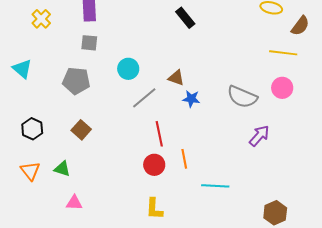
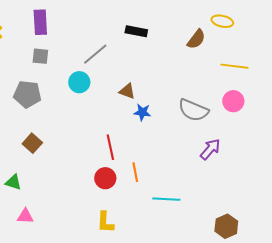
black rectangle: (185, 18) -> (136, 31), turned -40
brown semicircle: (300, 26) -> (196, 39), moved
gray line: (144, 98) -> (95, 54), moved

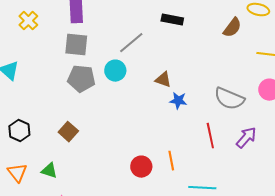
gray square: (40, 56) -> (76, 45), size x1.4
gray pentagon: (27, 94) -> (81, 79), moved
red line: (110, 147) -> (210, 136), moved

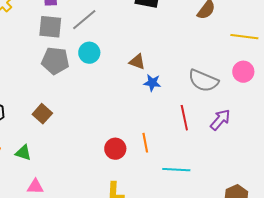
gray line: (131, 43) -> (84, 20), moved

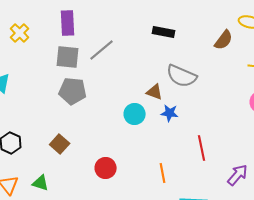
cyan circle: (89, 53) -> (135, 114), moved
gray semicircle: (203, 81) -> (182, 76), moved
purple arrow: (220, 120) -> (238, 175), moved
red circle: (115, 149) -> (106, 168), moved

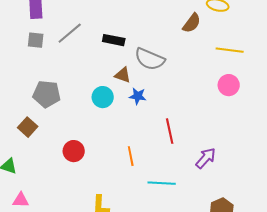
black rectangle: (164, 32) -> (114, 40), moved
gray square: (68, 57) -> (36, 40), size x0.7
gray pentagon: (73, 91) -> (47, 94), moved

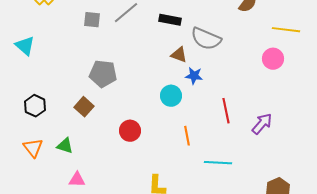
pink circle: (229, 85) -> (273, 59), moved
cyan circle: (103, 97) -> (171, 96), moved
purple arrow: (206, 158) -> (262, 124), moved

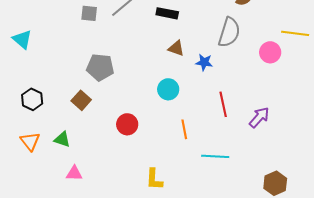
yellow line: (286, 30) -> (295, 33), moved
gray semicircle: (206, 39) -> (229, 32), moved, turned -96
blue star: (194, 76) -> (204, 62), moved

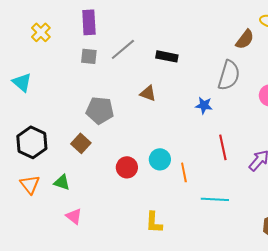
brown triangle: (176, 48) -> (148, 93), moved
cyan circle: (168, 89) -> (160, 159), moved
black hexagon: (32, 99) -> (32, 142), size x1.4
pink triangle: (74, 173) -> (74, 216), turned 36

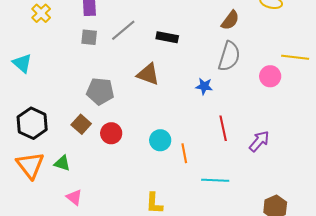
brown semicircle: (245, 39) -> (230, 20), moved
brown triangle: (148, 93) -> (148, 74), size x1.4
red circle: (127, 167) -> (111, 133), moved
orange triangle: (30, 184) -> (30, 165), size x1.4

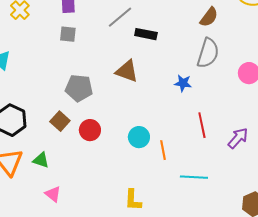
gray line: (123, 30) -> (120, 17), moved

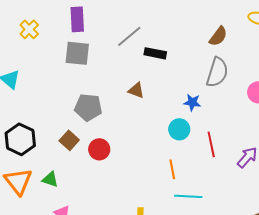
gray square: (68, 34) -> (77, 53), size x1.5
brown triangle: (127, 71) -> (136, 90), size x0.7
cyan circle: (139, 137) -> (179, 129), moved
cyan line: (194, 177) -> (188, 196), moved

